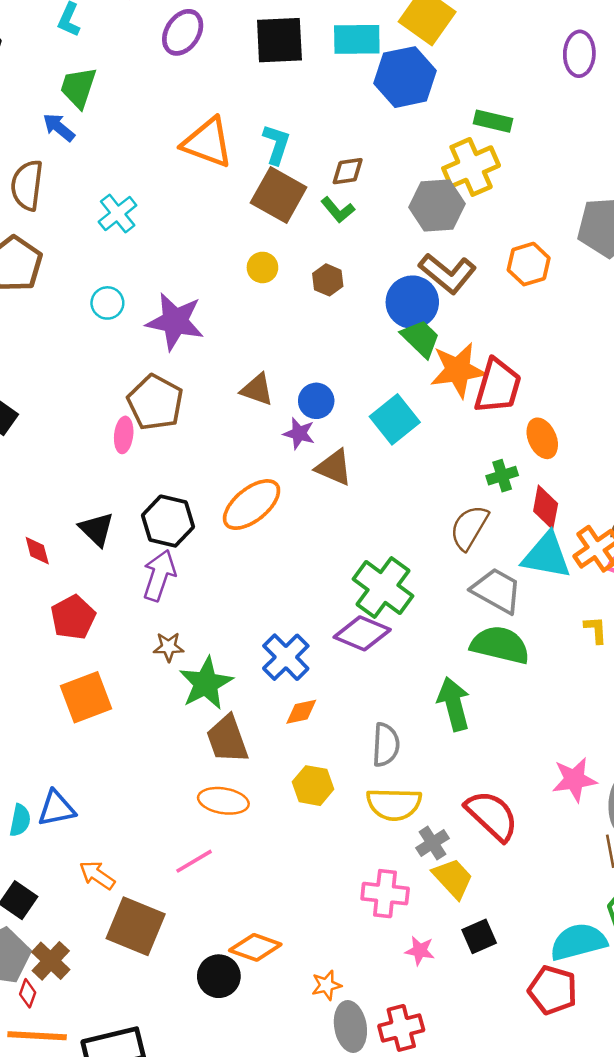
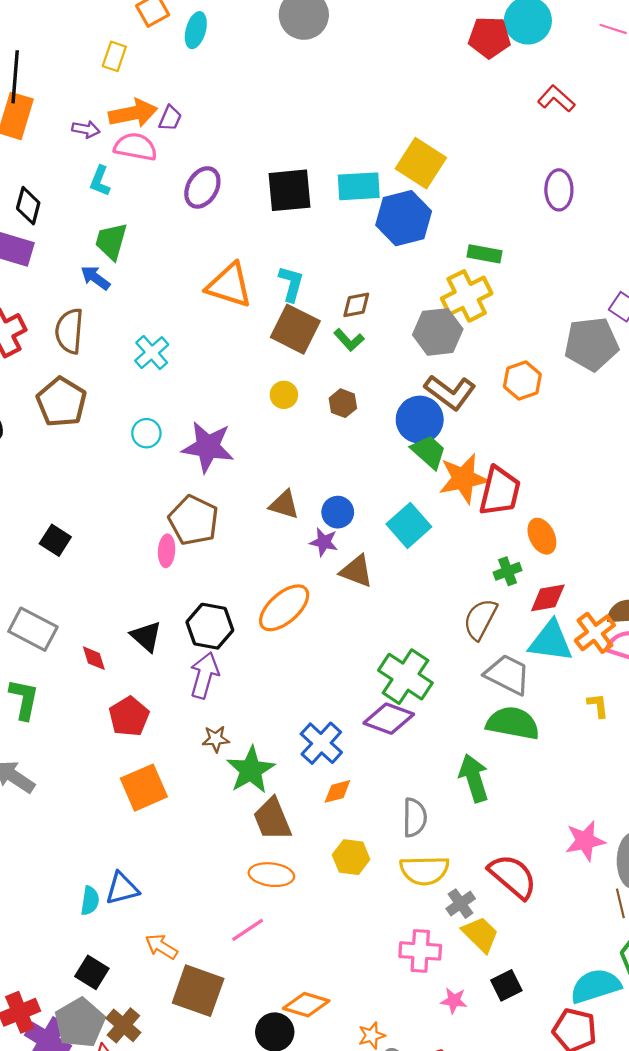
red diamond: (546, 507) -> (548, 598), turned 72

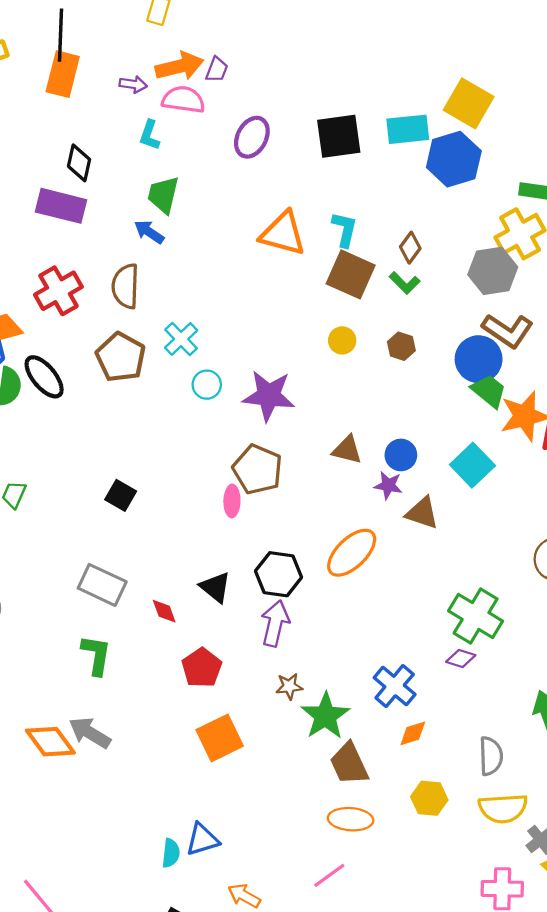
brown diamond: (356, 305) -> (410, 248), turned -40
cyan cross: (152, 353) -> (181, 339), moved
purple diamond: (389, 719) -> (461, 659), size x0.6

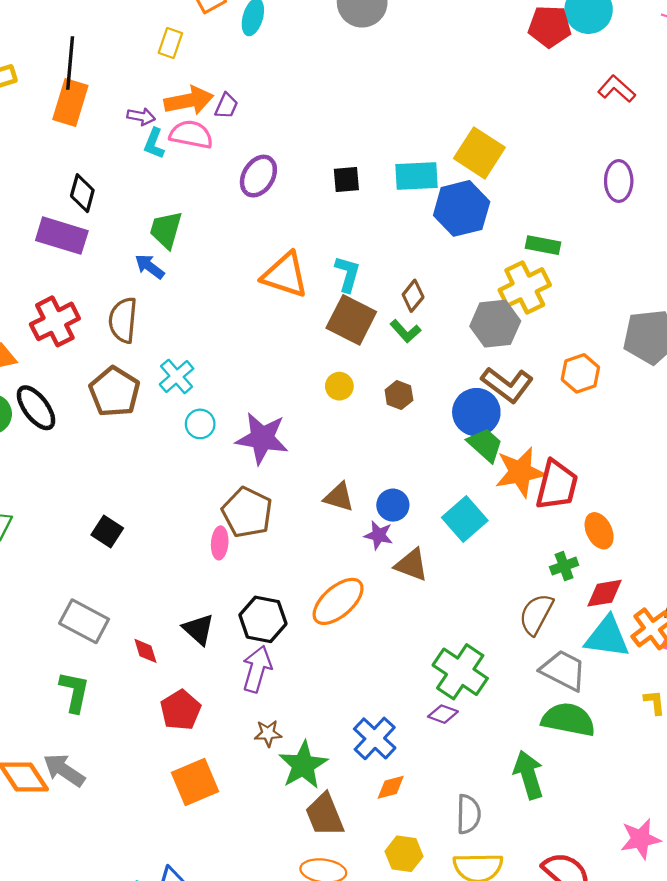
cyan L-shape: (149, 135) -> (154, 143), moved
black square: (339, 136) -> (346, 180), size x0.6

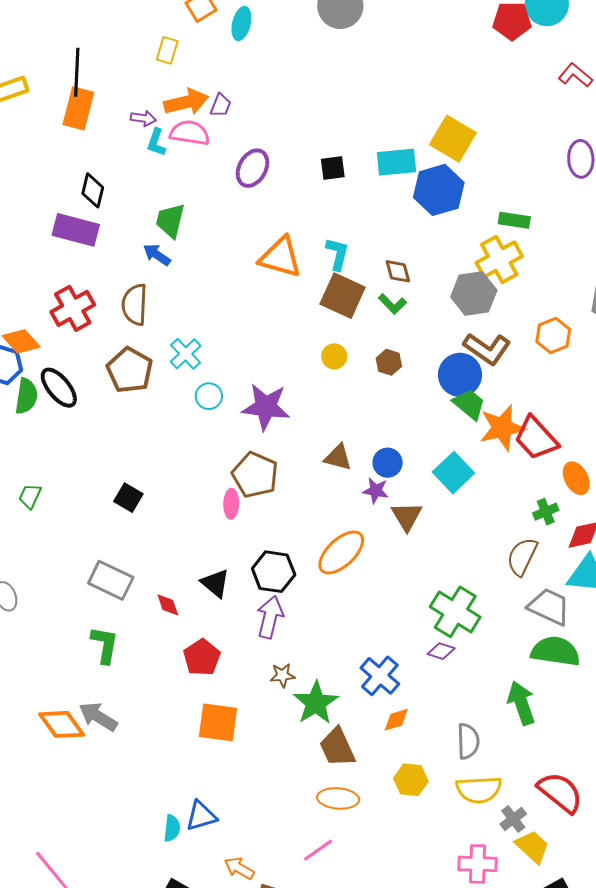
brown diamond: (413, 296) -> (398, 271), turned -52
red trapezoid: (557, 485) -> (536, 438), turned 126
brown triangle: (411, 565) -> (407, 516), turned 40
orange square: (195, 782) -> (218, 722), turned 33

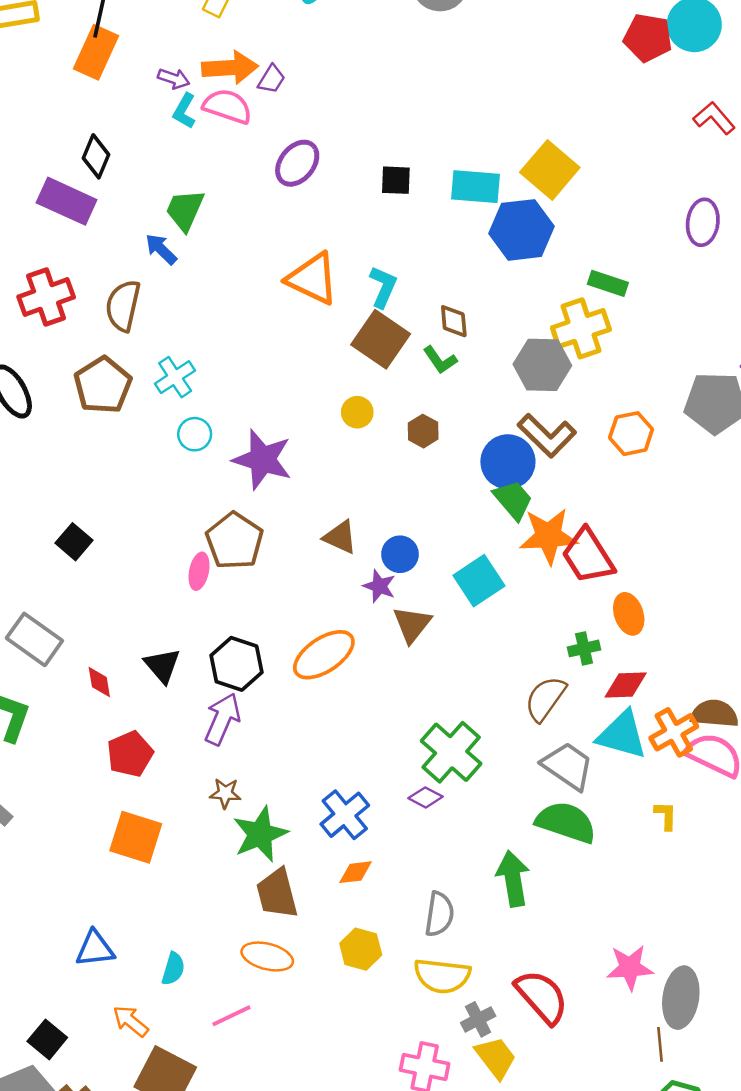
cyan semicircle: (172, 828) -> (173, 969), moved

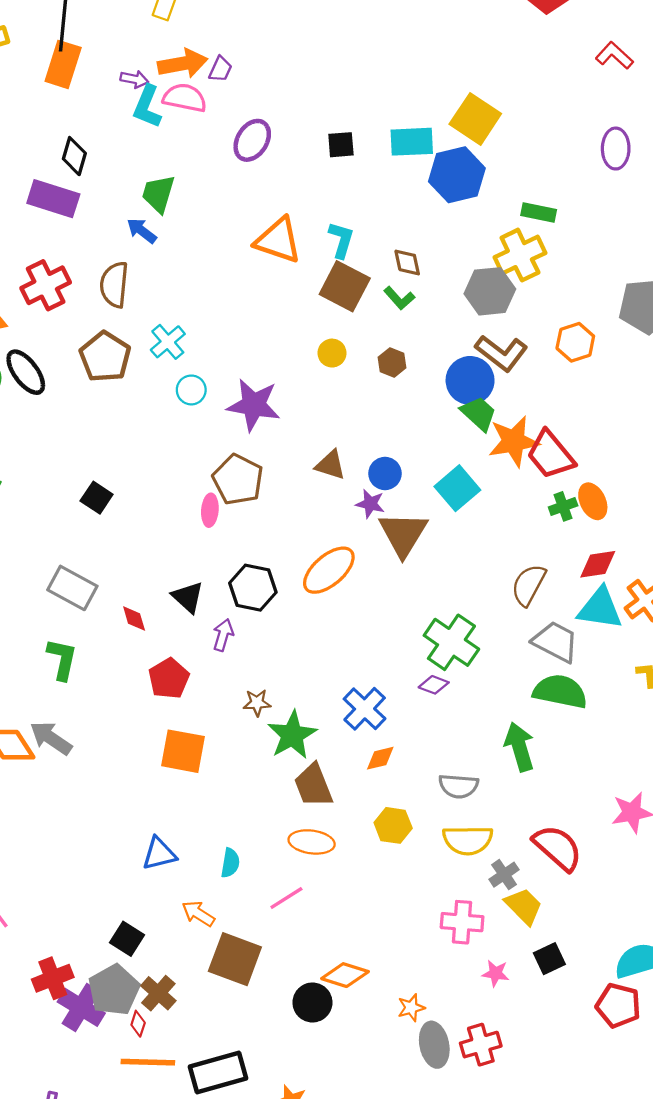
cyan L-shape: (184, 111) -> (147, 107), size x1.4
brown triangle: (412, 624) -> (403, 534), size x1.4
green cross: (584, 648) -> (563, 506), moved
purple arrow: (222, 719) -> (223, 635), moved, size x0.7
gray semicircle: (439, 914) -> (459, 786), turned 93

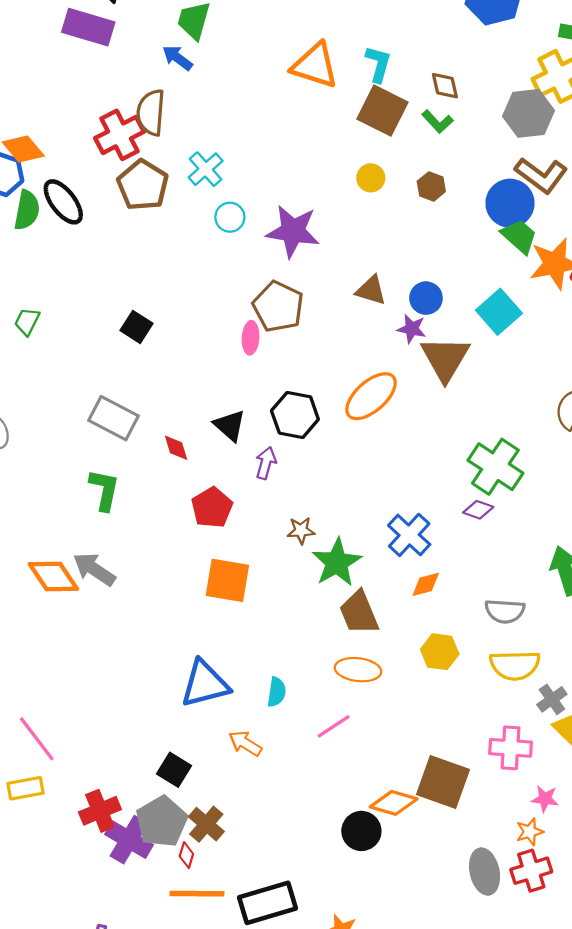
red cross: (46, 285) -> (119, 135), moved
blue triangle: (159, 854) -> (205, 684), size x1.4
brown square: (235, 959) -> (443, 782), moved
orange star: (411, 1008) -> (530, 832), moved

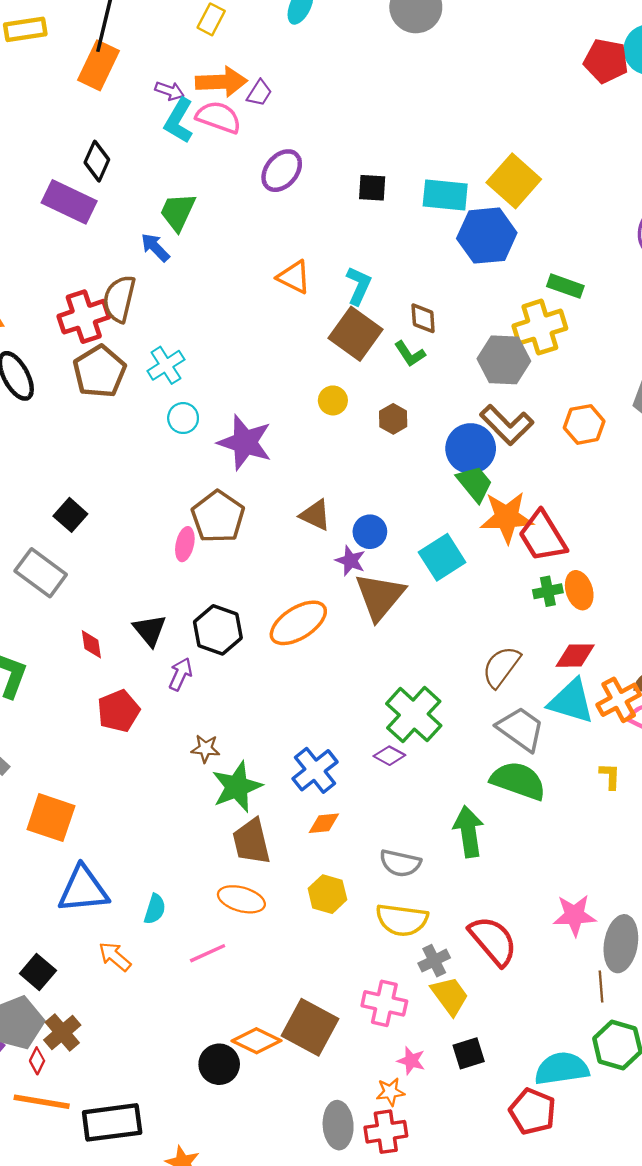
orange triangle: (315, 65) -> (294, 277), size x0.7
gray rectangle: (114, 418) -> (41, 573), moved
orange square: (227, 580) -> (51, 818), moved

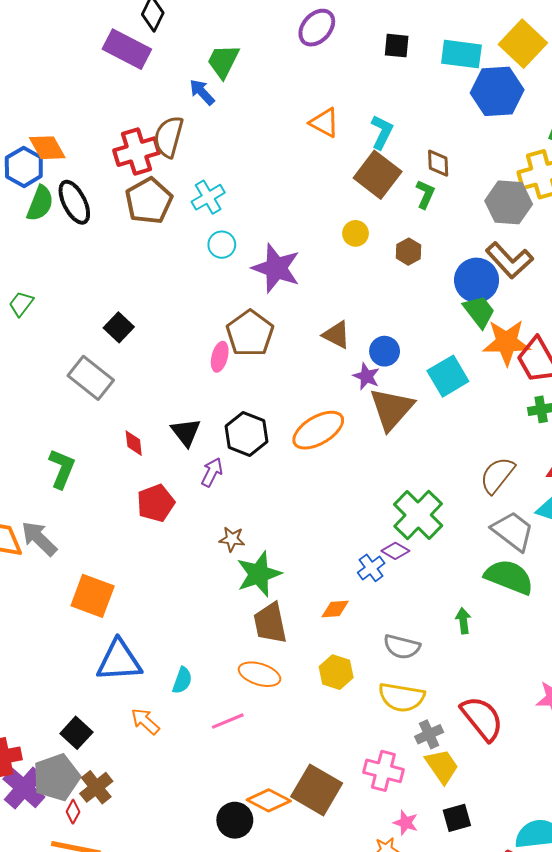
green L-shape: (410, 354) -> (425, 194), turned -124
blue cross: (315, 770) -> (371, 568), moved, size x0.7
green arrow: (469, 832) -> (463, 621), size x0.6

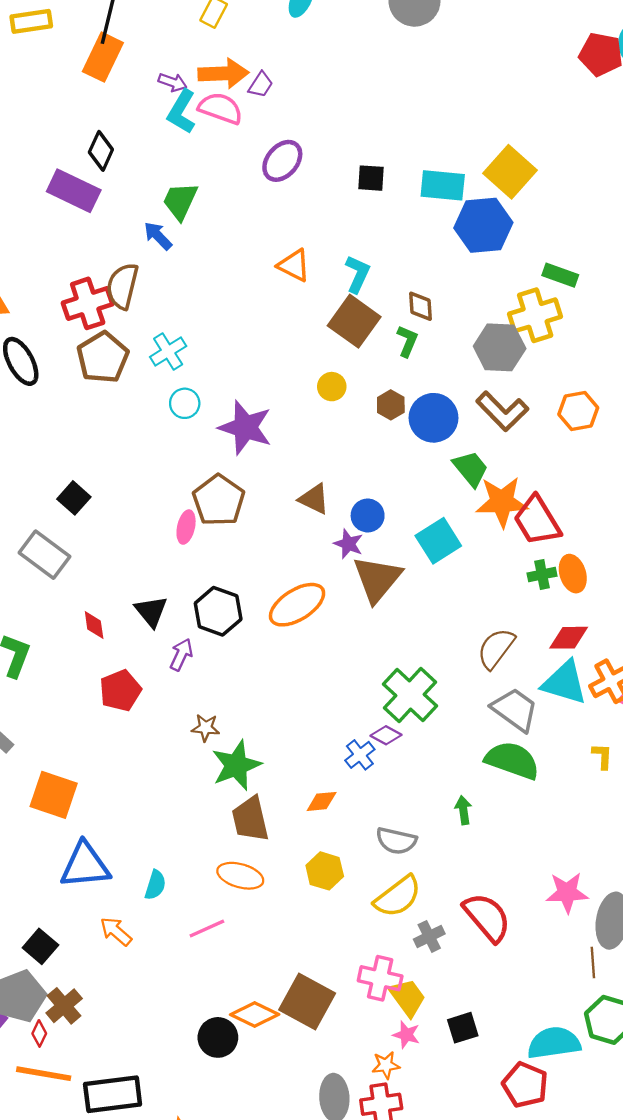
blue circle: (477, 280) -> (433, 418), moved
yellow semicircle: (402, 697) -> (398, 896), turned -45
yellow trapezoid: (442, 766) -> (407, 997), moved

